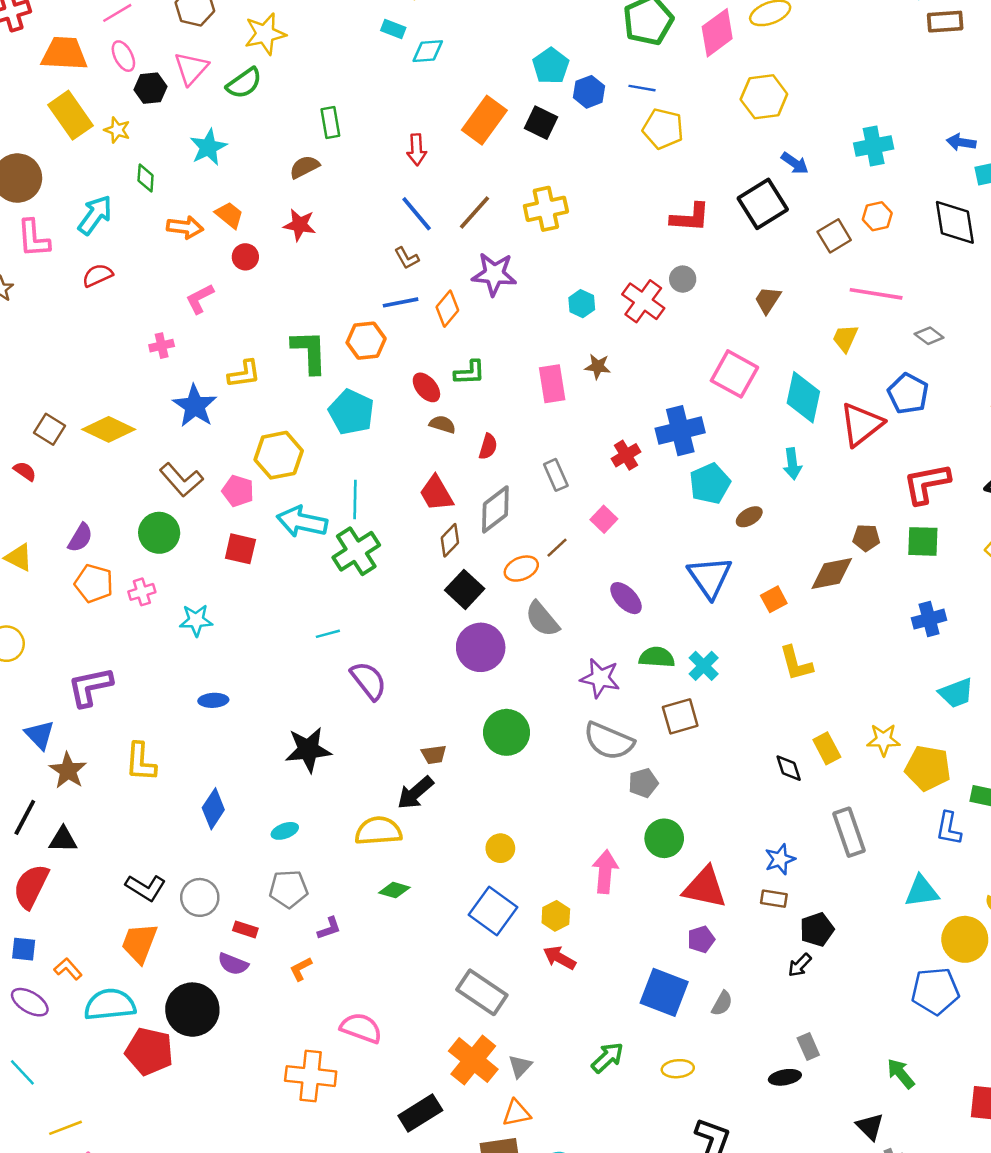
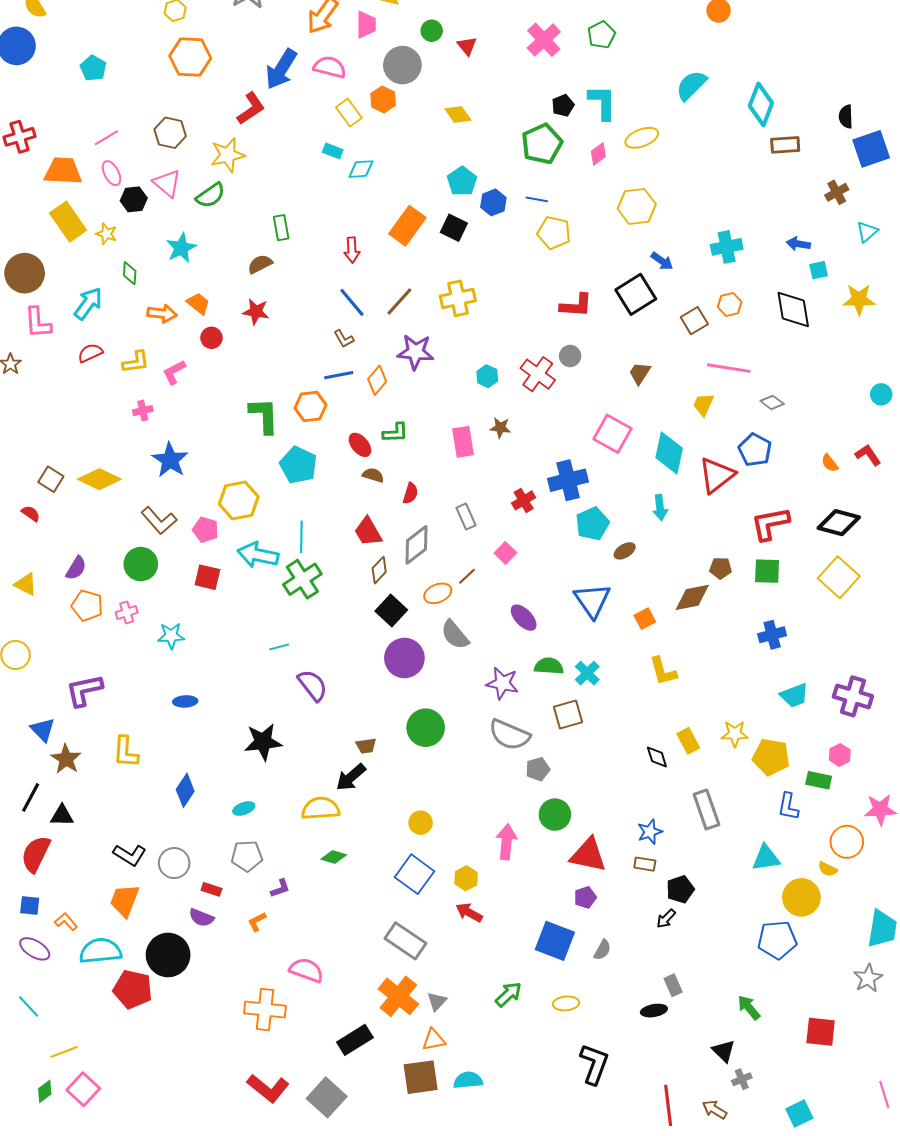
pink diamond: (717, 33) -> (598, 154), size x0.6
pink triangle: (191, 68) -> (167, 183), turned -32
yellow L-shape: (244, 374) -> (136, 362), moved

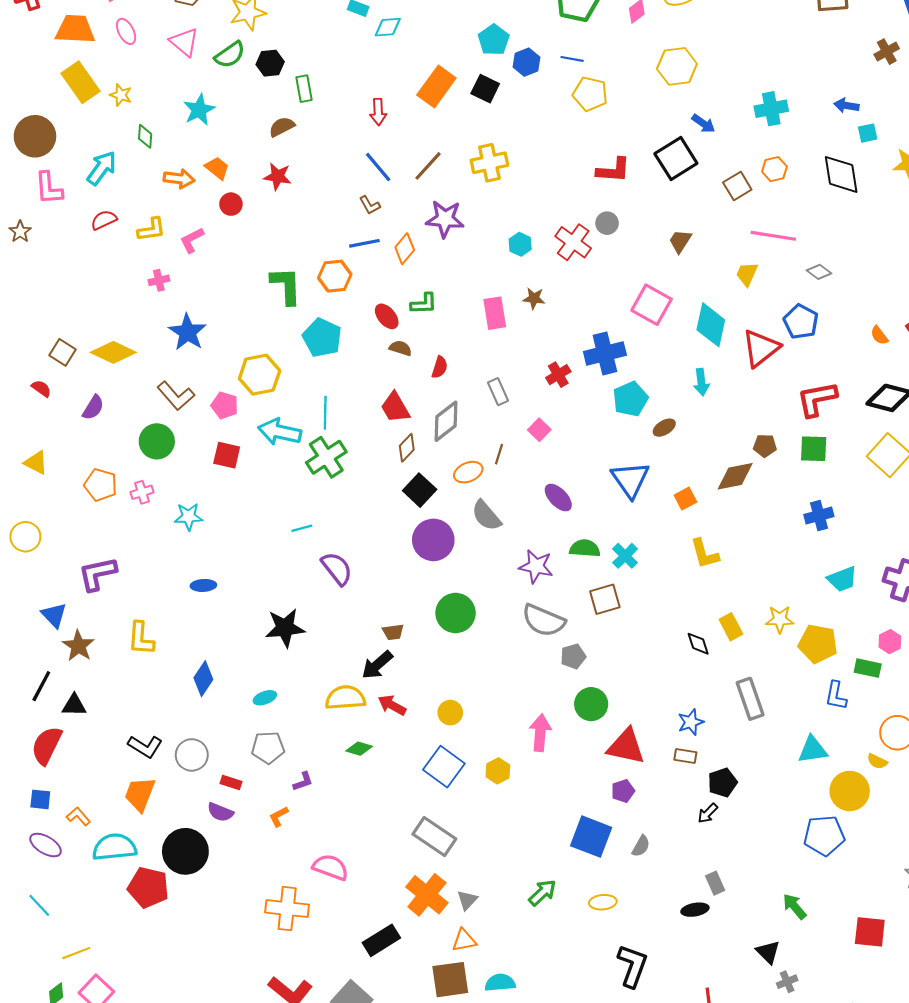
black hexagon: (134, 199) -> (270, 63), moved
purple semicircle: (76, 568) -> (93, 407), moved
brown line: (467, 576) -> (499, 454), turned -30
red arrow: (469, 913) -> (392, 705), moved

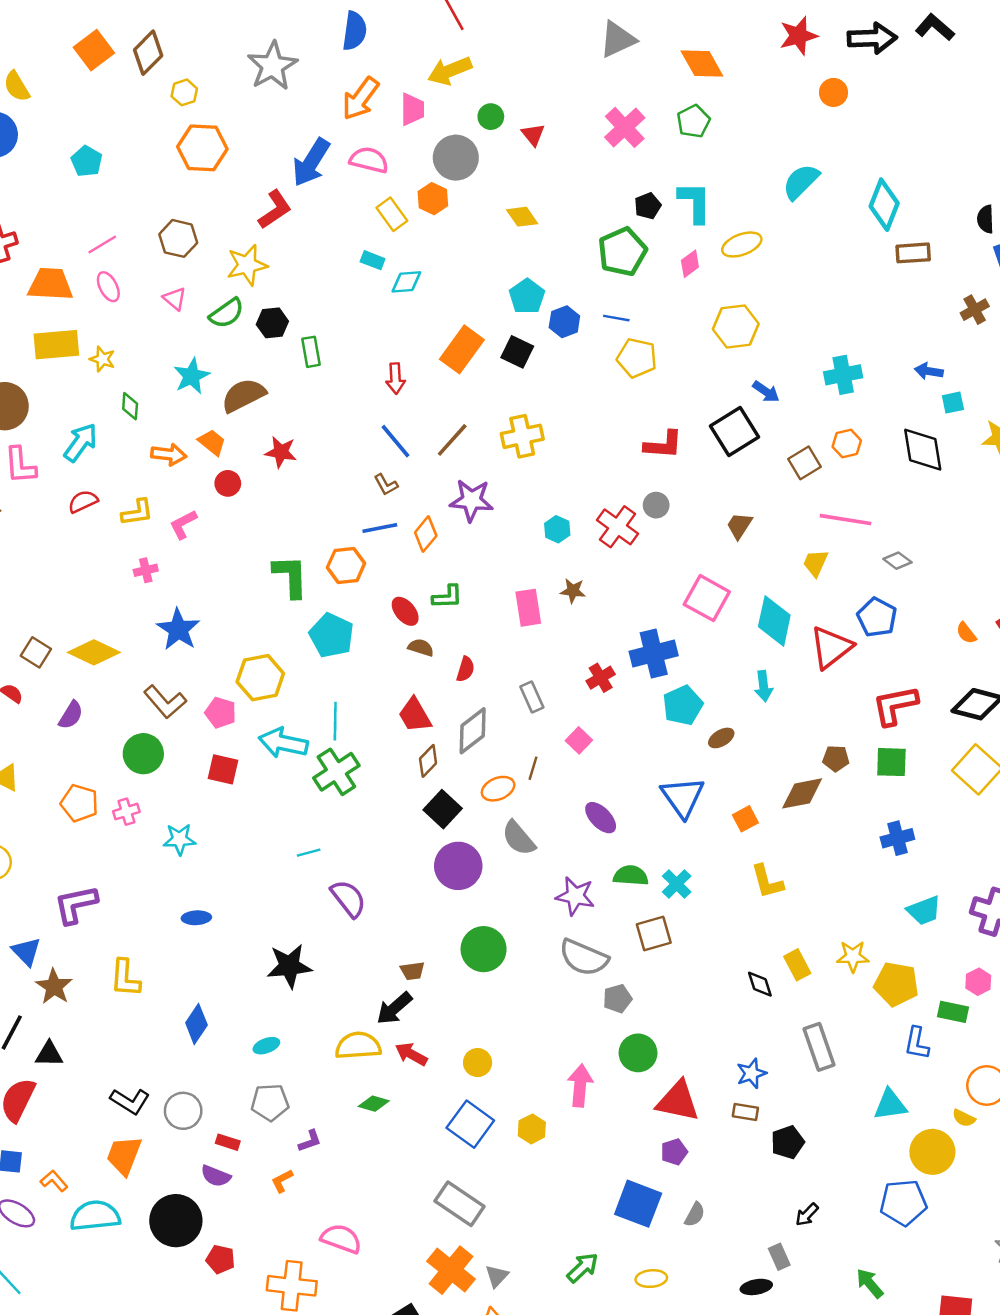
pink triangle: (184, 42) -> (175, 299), size x0.7
yellow rectangle: (81, 82) -> (56, 345), turned -60
brown semicircle: (282, 127) -> (243, 395), moved, size x1.5
black arrow: (708, 813) -> (807, 1215), moved
red pentagon: (148, 887) -> (221, 1259), moved, size x0.6

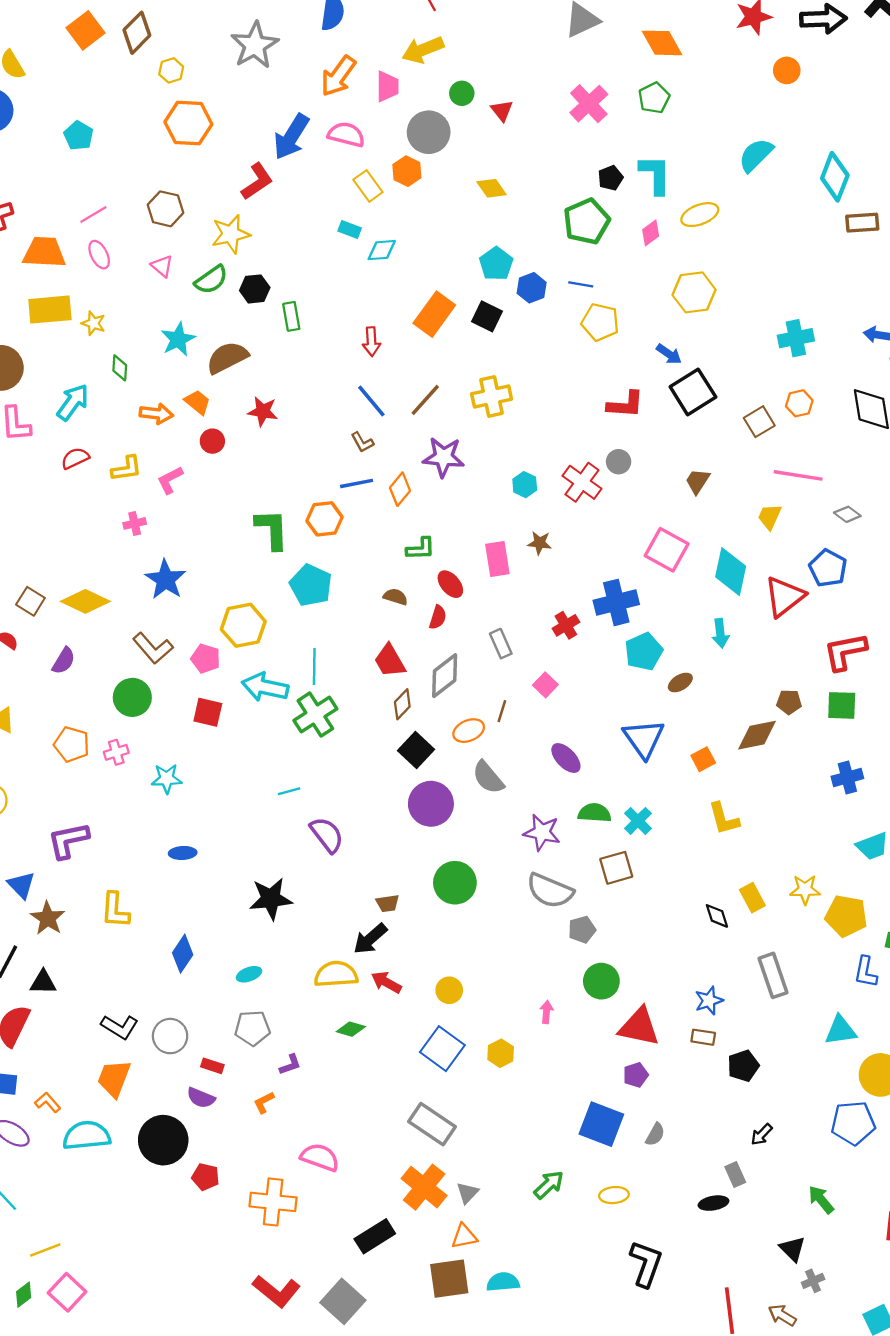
blue arrow: (766, 392) -> (669, 354), moved
red ellipse: (405, 611) -> (450, 584), moved
pink arrow: (580, 1085) -> (546, 1012), size x0.6

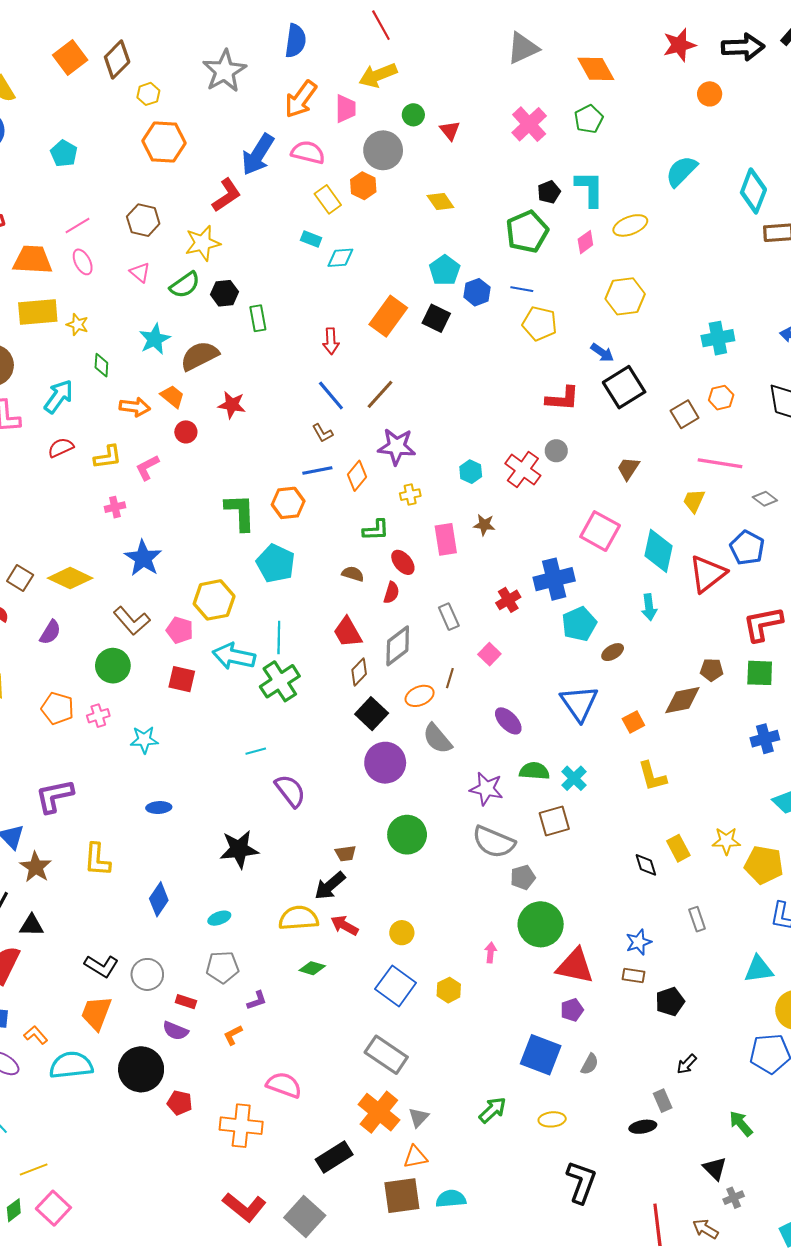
yellow cross: (492, 396) -> (410, 495), moved, size x0.6
gray rectangle: (773, 975) -> (697, 919), size x0.6
green circle: (601, 981) -> (541, 924), size x1.4

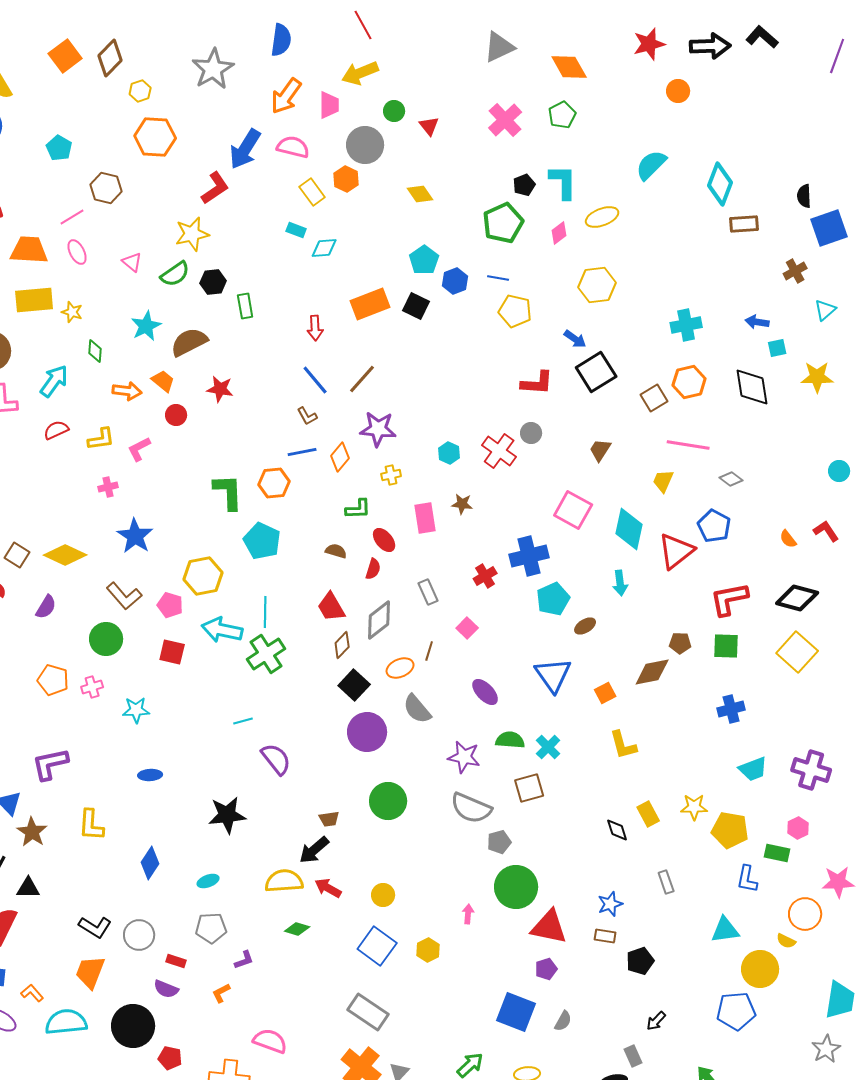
brown hexagon: (143, 220) -> (106, 188), moved
orange rectangle: (388, 316) -> (370, 304), turned 33
orange hexagon: (721, 398) -> (689, 382), size x1.4

